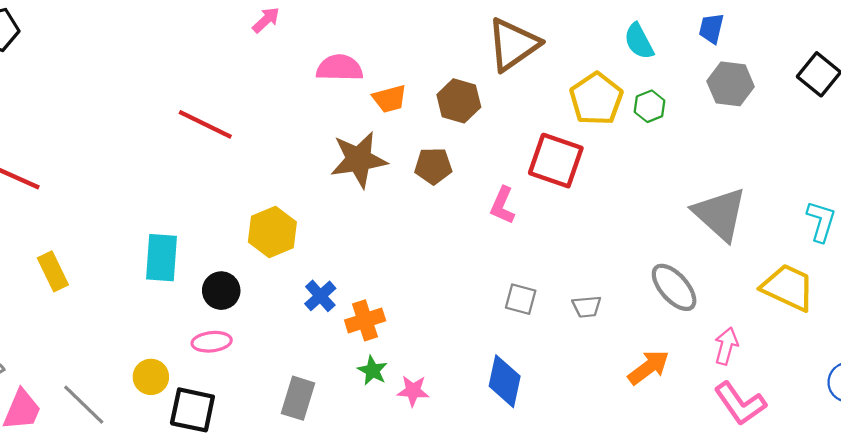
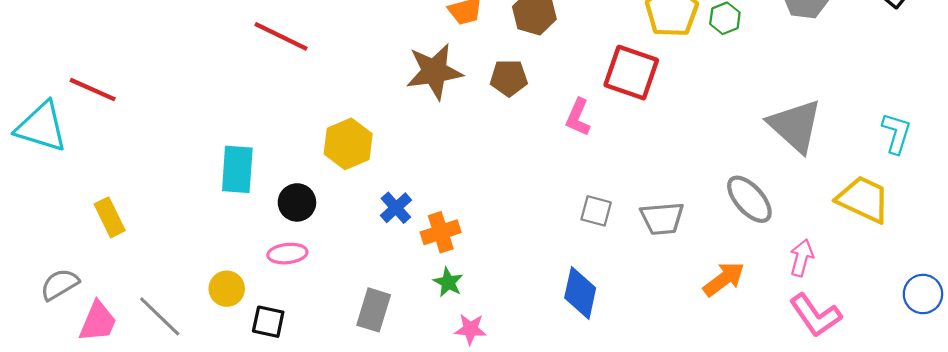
yellow rectangle: (53, 271) -> (110, 217), moved
gray trapezoid: (587, 307) -> (662, 218), size x1.5
pink star: (413, 391) -> (470, 329), moved
black square: (192, 410) -> (268, 322), size x0.7

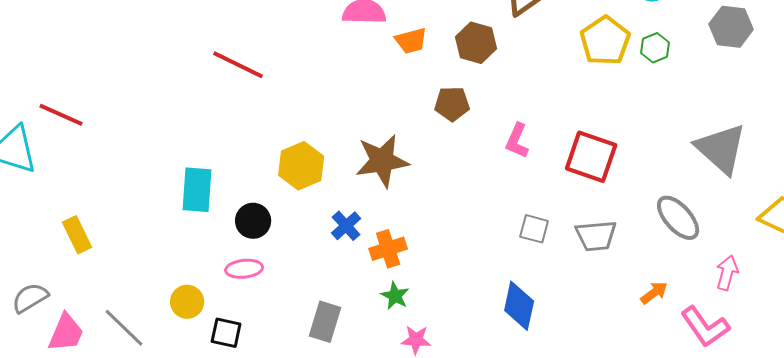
brown star: (434, 71) -> (382, 161), moved
red square: (631, 73) -> (591, 157), moved
orange arrow: (724, 279) -> (654, 293), size x0.7
pink L-shape: (815, 315) -> (705, 327), moved

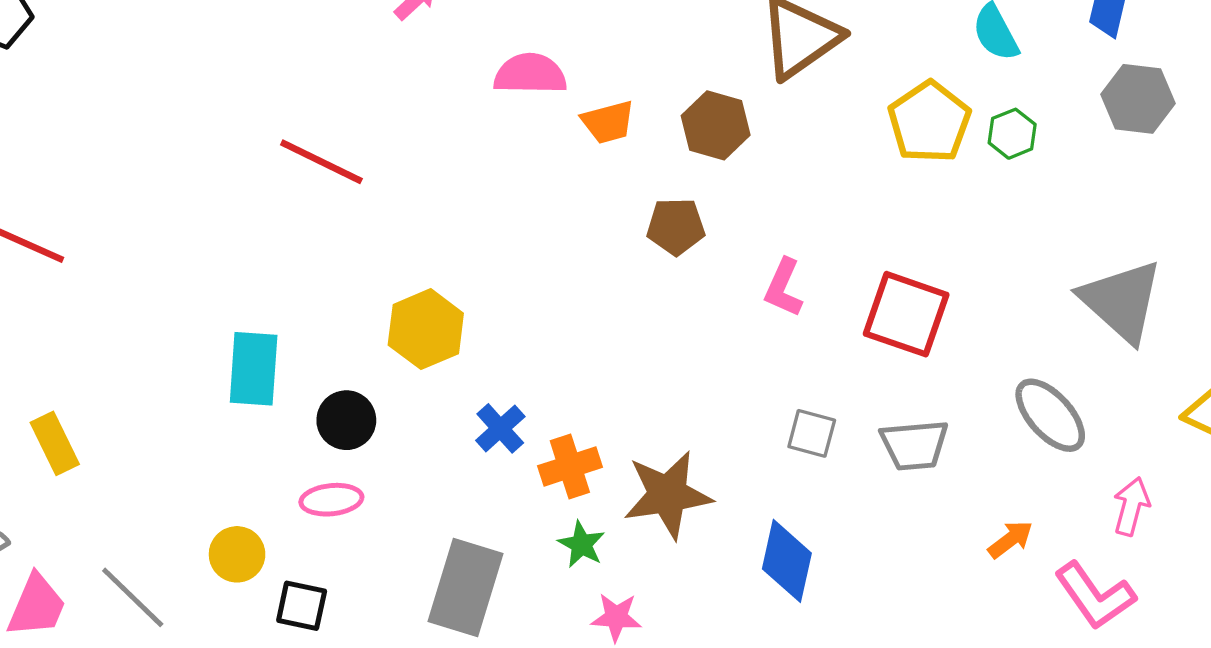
brown star: (382, 161) -> (668, 495), moved
gray rectangle: (325, 322) -> (466, 587), size x1.4

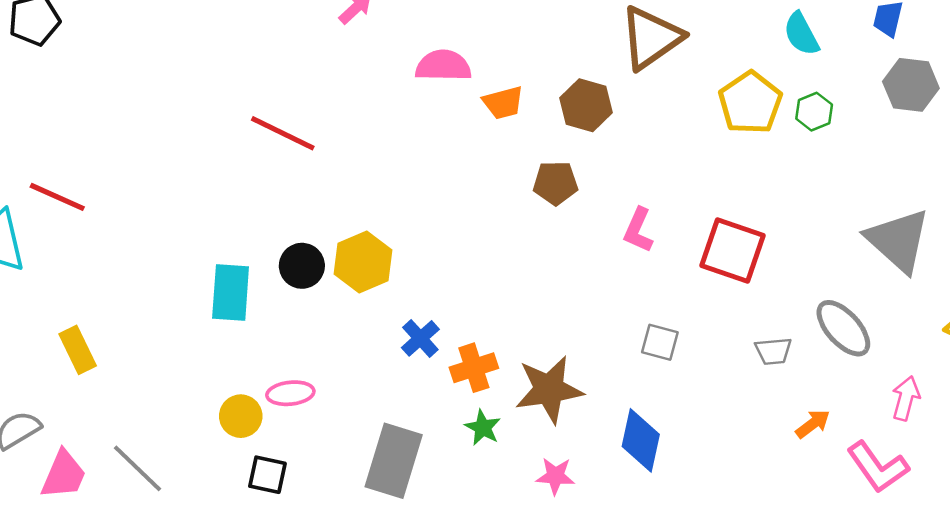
black circle: (346, 420) -> (302, 266), moved
gray trapezoid: (914, 445) -> (773, 351), moved, size x0.7
yellow circle: (237, 554) -> (241, 416), moved
pink star: (616, 617) -> (555, 476), moved

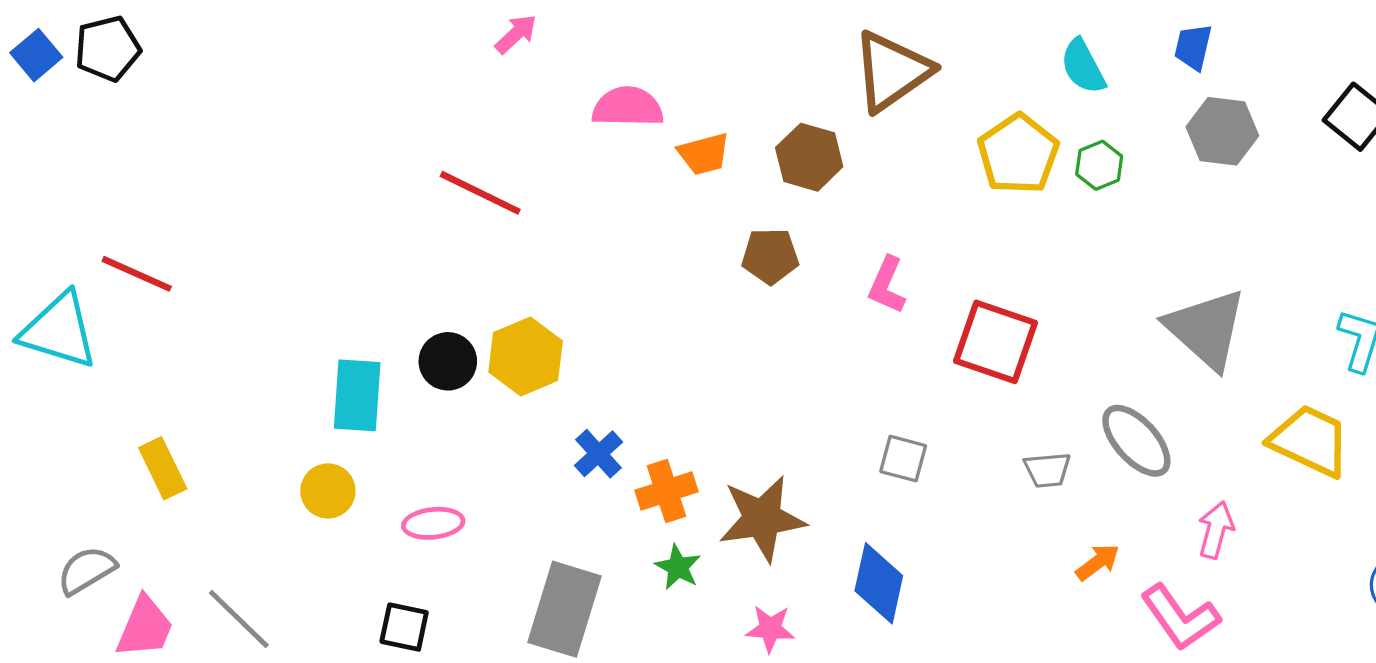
red line: (283, 133) -> (480, 193), moved
pink L-shape: (638, 230) -> (887, 285), moved
yellow circle: (241, 416) -> (328, 491), moved

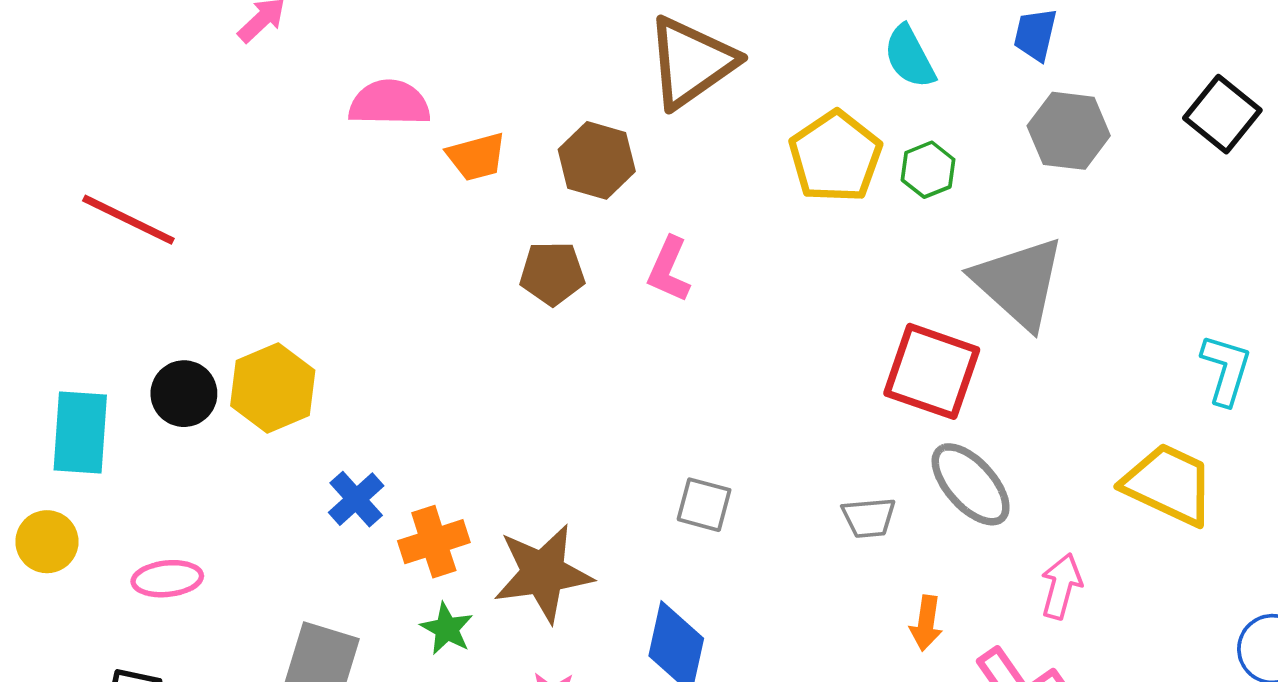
red line: (480, 193) -> (128, 220), moved
pink L-shape: (887, 285) -> (669, 270), moved
gray triangle: (1206, 329) -> (1019, 283), moved
red square: (995, 342) -> (932, 371), moved
orange arrow: (1098, 562) -> (926, 623), turned 135

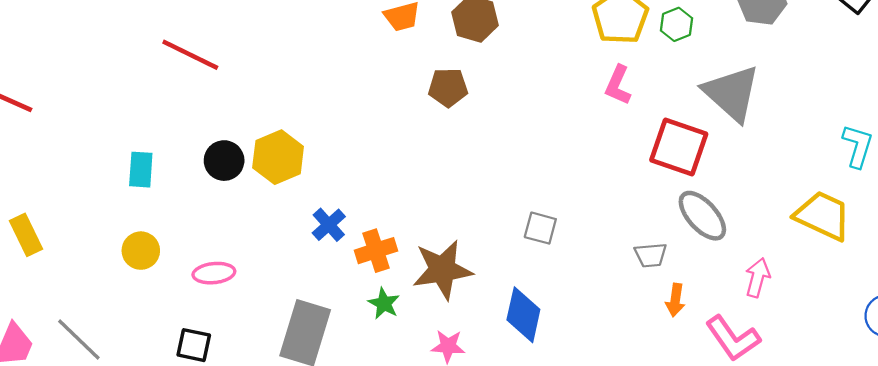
pink L-shape: (669, 270) -> (618, 85), moved
cyan rectangle: (80, 432) -> (141, 170), moved, size x0.7
gray trapezoid: (869, 518) -> (651, 255), moved

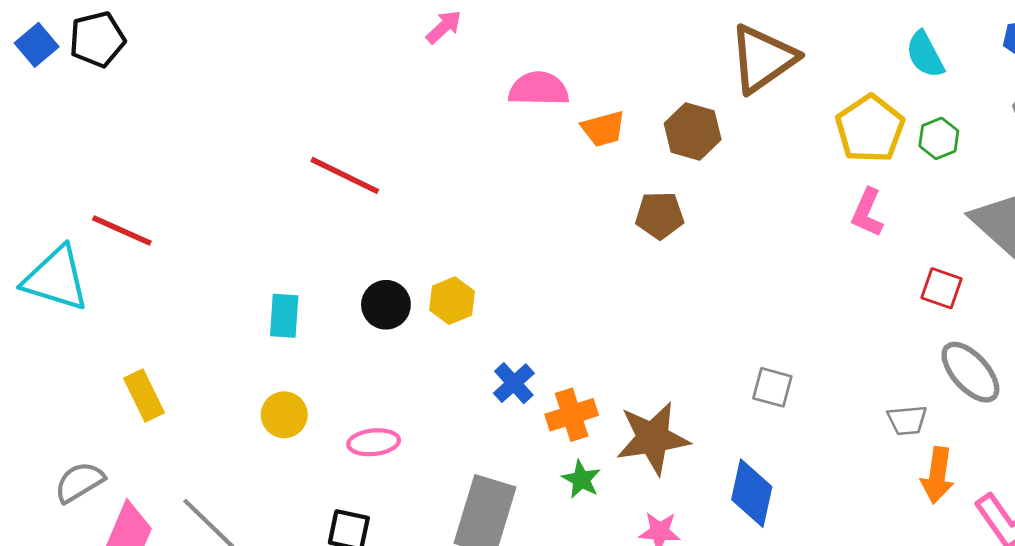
red square: (679, 147) -> (942, 288), size x0.6
yellow hexagon: (278, 157) -> (452, 301), size x0.7
orange arrow: (675, 300) -> (937, 475), size x1.4

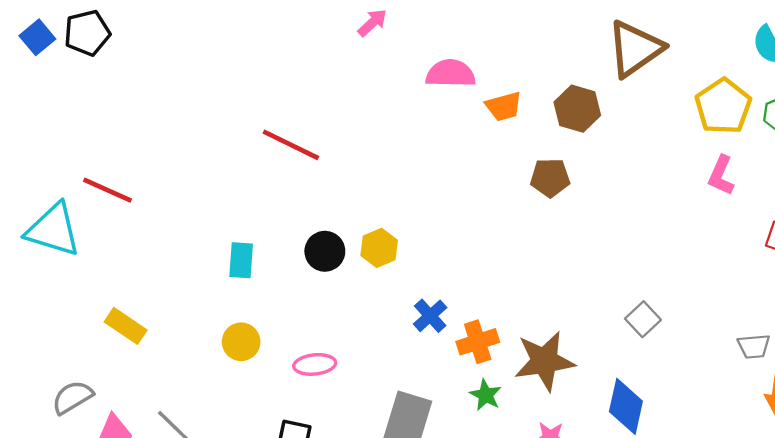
gray square: (772, 387) -> (643, 319), turned 32
yellow rectangle: (144, 396) -> (126, 326), turned -30

